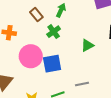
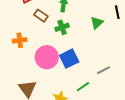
green cross: (54, 32) -> (62, 27), turned 32
green triangle: (87, 45) -> (97, 23), moved

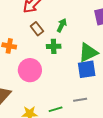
green triangle: (97, 23) -> (88, 52), size x1.5
blue square: (69, 59) -> (87, 69), moved

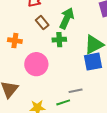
green arrow: (62, 25) -> (67, 18), size x1.5
gray line: (80, 100) -> (76, 91), moved

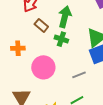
green cross: (59, 40) -> (61, 39), turned 32
gray line: (76, 91) -> (79, 75), moved

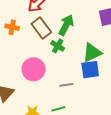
brown rectangle: (41, 25) -> (41, 28), size x1.5
orange cross: (18, 48) -> (12, 27), moved

